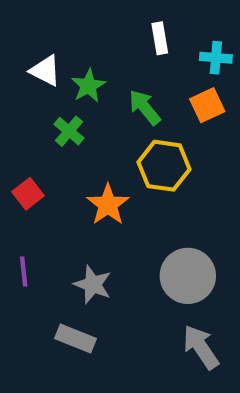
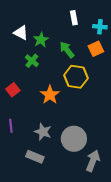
gray circle: (188, 276) -> (74, 139), moved
gray arrow: (201, 347) -> (93, 161), turned 55

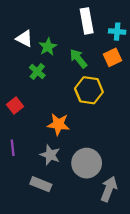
white rectangle: (74, 18) -> (87, 21), size x1.5
orange star: (50, 95) -> (58, 124), moved, turned -30

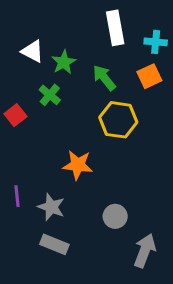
red square: (15, 106) -> (15, 115), moved
gray star: (50, 155) -> (51, 207), moved
gray circle: (87, 163) -> (115, 216), size x0.6

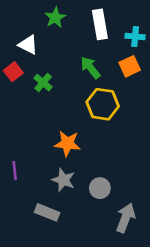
green star: (64, 62) -> (55, 18), moved
red square: (15, 115) -> (13, 72), moved
gray star: (51, 207) -> (63, 180), moved

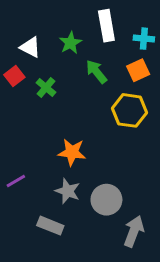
green star: (55, 18) -> (70, 43), moved
yellow hexagon: (103, 104) -> (129, 110), moved
purple line: (15, 171) -> (16, 181), turned 66
gray circle: (100, 188) -> (106, 200), size x1.4

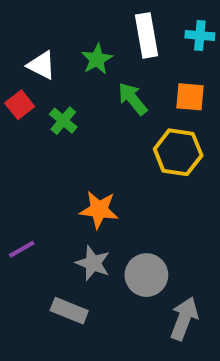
cyan cross: (144, 39) -> (200, 35), moved
orange square: (138, 70) -> (190, 97), turned 30

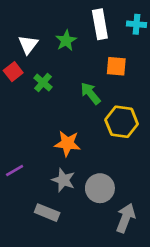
white triangle: (41, 65) -> (28, 45), turned 40
orange square: (190, 97) -> (116, 66), moved
green arrow: (133, 99) -> (90, 93), moved
yellow hexagon: (178, 152) -> (122, 122), moved

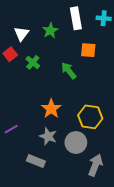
yellow hexagon: (122, 122) -> (90, 117), moved
orange star: (67, 143) -> (51, 109), turned 30

